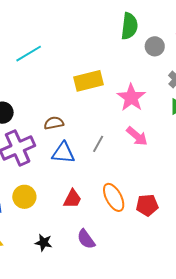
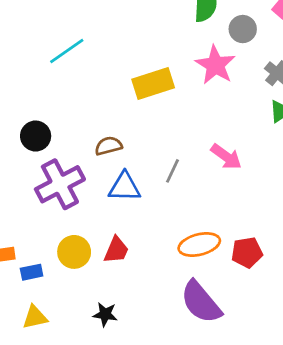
pink star: (131, 98) -> (215, 65), moved
orange ellipse: (114, 197) -> (199, 245), turned -72
red trapezoid: (72, 199) -> (116, 250), moved
purple semicircle: (86, 239) -> (201, 302), moved, size x1.6

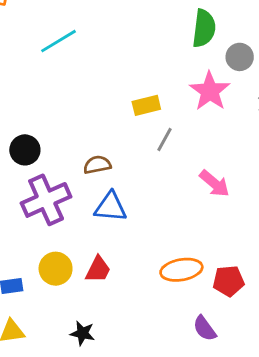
cyan line: (67, 51) -> (59, 41), moved
yellow rectangle: (153, 83) -> (146, 105), size x0.7
gray line: (173, 171) -> (165, 140), moved
purple semicircle: (201, 302) -> (205, 328), moved, size x0.6

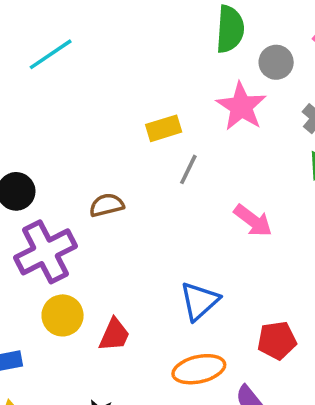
blue triangle: (110, 207) -> (199, 301), moved, turned -44
yellow circle: (56, 269) -> (63, 315), moved
orange ellipse: (181, 270) -> (199, 369), moved

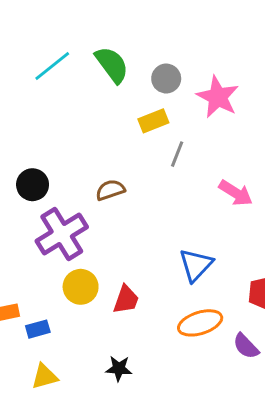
green semicircle: (230, 29) -> (112, 65), moved, turned -36
gray circle: (276, 62) -> (166, 79), moved

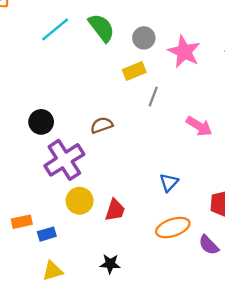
blue triangle: (196, 265) -> (169, 183), size x0.7

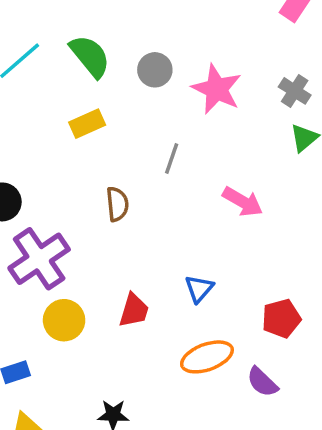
yellow rectangle: (134, 71) -> (87, 124), moved
brown semicircle: (102, 125) -> (117, 204), moved, turned 105
red trapezoid: (115, 210) -> (134, 310), moved

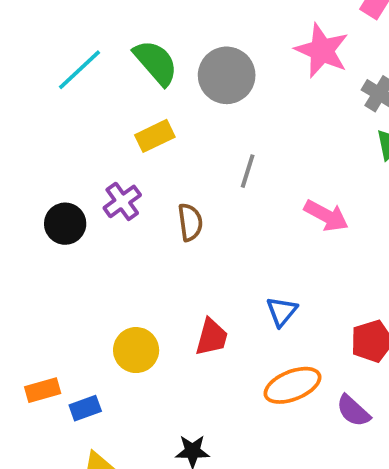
gray circle: (155, 70) -> (227, 75), size x1.5
pink star: (217, 89) -> (322, 50), moved
purple cross: (39, 259) -> (122, 201), moved, size x0.6

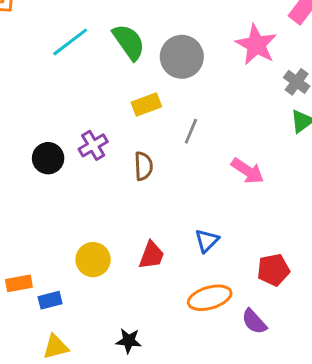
yellow rectangle: (155, 136) -> (146, 105), moved

